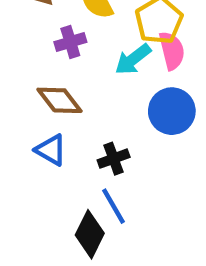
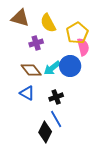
cyan arrow: (133, 59) -> (52, 68), moved
blue circle: (172, 111) -> (70, 66), moved

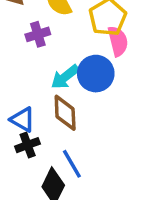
brown diamond: (31, 70) -> (65, 113), moved, turned 35
black cross: (56, 97) -> (28, 145), moved

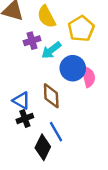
pink semicircle: (118, 41) -> (88, 77), moved
cyan arrow: (65, 77) -> (51, 50), moved

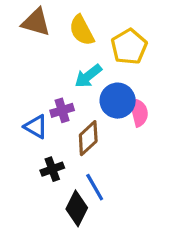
purple cross: (32, 41) -> (62, 110), moved
brown diamond: (51, 96) -> (88, 138), turned 50
blue triangle: (21, 101) -> (36, 127), moved

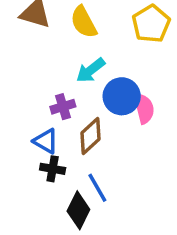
yellow pentagon: (129, 47) -> (151, 24), moved
blue triangle: (36, 127) -> (46, 141), moved
black cross: (52, 169) -> (53, 169), turned 30

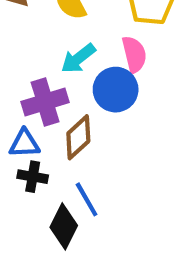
purple cross: (63, 107) -> (45, 102), size x1.5
pink semicircle: (144, 108) -> (134, 54), moved
blue triangle: (46, 141) -> (24, 143), turned -32

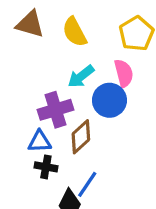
blue line: (87, 199) -> (87, 184), turned 64

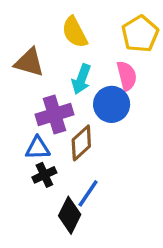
brown triangle: (30, 24) -> (29, 62), moved
cyan arrow: (81, 76) -> (81, 79), turned -32
black cross: (46, 167) -> (44, 175), turned -35

